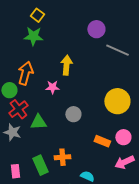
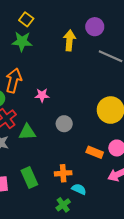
purple circle: (96, 29) -> (95, 27), moved
yellow arrow: (66, 65) -> (69, 40), moved
orange cross: (62, 157) -> (63, 173), moved

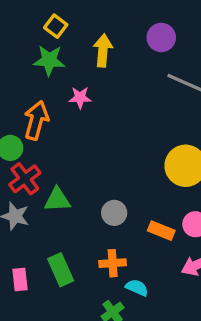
yellow arrow: (69, 40) -> (103, 50), moved
pink star: (42, 95) -> (80, 98), moved
gray circle: (64, 124) -> (114, 213), moved

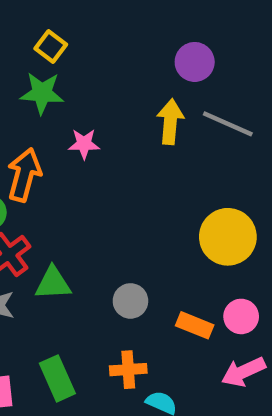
yellow arrow: (103, 50) -> (170, 122), moved

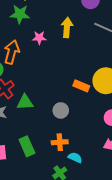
yellow arrow: (170, 122) -> (67, 28), moved
orange rectangle: (195, 325) -> (81, 86), moved

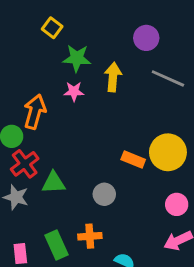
green star: (20, 14) -> (77, 58), moved
orange cross: (60, 142) -> (90, 236), moved

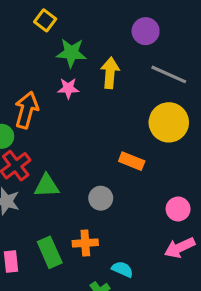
yellow circle: (168, 152) -> (169, 122), moved

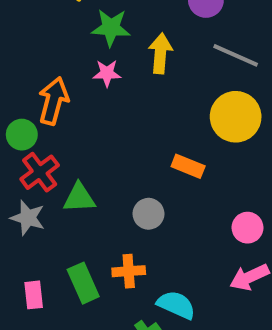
cyan semicircle: (122, 269) -> (176, 305), size x1.4

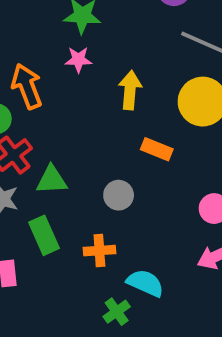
yellow arrow: (160, 53) -> (130, 90), moved
orange arrow: (53, 101) -> (27, 86), turned -36
green rectangle: (83, 283) -> (44, 235), moved

